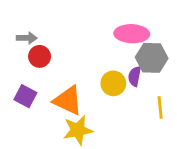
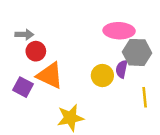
orange triangle: (68, 100) -> (50, 76), moved

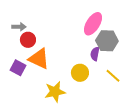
pink ellipse: (119, 31) -> (93, 24), turned -60
yellow circle: (102, 76) -> (80, 73), moved
yellow line: (145, 97) -> (113, 76), turned -42

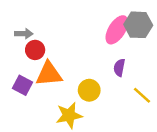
gray hexagon: (107, 41) -> (138, 25), moved
orange triangle: (39, 59) -> (49, 74), turned -30
yellow circle: (80, 73) -> (89, 90), moved

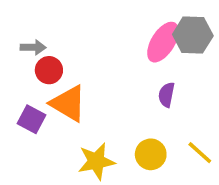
orange triangle: (49, 74) -> (68, 103), turned 36
yellow circle: (89, 90) -> (151, 154), moved
yellow line: (142, 95) -> (200, 153), moved

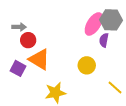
purple semicircle: (166, 95) -> (104, 40), moved
yellow circle: (151, 154) -> (87, 65), moved

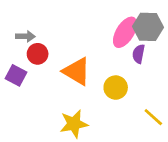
orange triangle: (39, 59) -> (77, 71), moved
purple square: (18, 68) -> (16, 75), moved

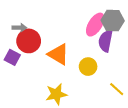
red circle: (38, 54) -> (29, 41), size x1.5
purple semicircle: (139, 54) -> (105, 41), size x1.5

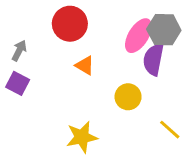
gray arrow: (19, 28) -> (19, 51), moved, turned -64
red circle: (29, 41) -> (70, 24), moved
orange triangle: (58, 54) -> (85, 65), moved, size x0.6

